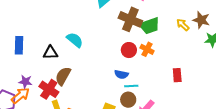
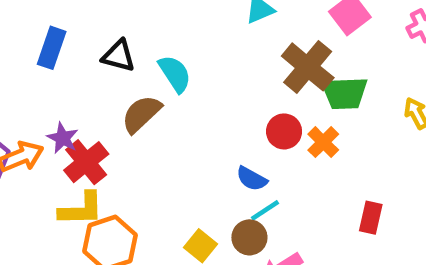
black triangle: (50, 53) -> (119, 56), moved
brown semicircle: (63, 76) -> (141, 114), moved
purple star: (25, 82) -> (63, 138), moved
cyan line: (131, 86) -> (265, 210), turned -48

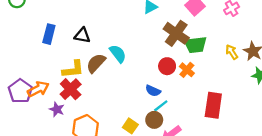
cyan semicircle: (175, 74) -> (118, 54), moved
purple star: (63, 138) -> (57, 109), moved
yellow L-shape: (81, 209) -> (73, 69), moved
red rectangle: (371, 218) -> (213, 105), size x1.6

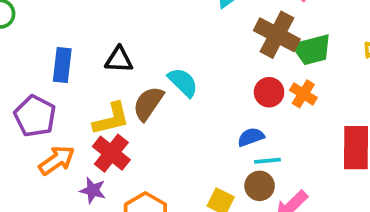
purple pentagon: (20, 91) -> (35, 116), moved
blue semicircle: (153, 91) -> (251, 137), turned 144
cyan line: (161, 106) -> (268, 161), turned 40

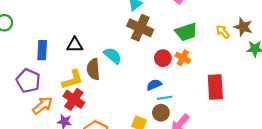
brown cross: (277, 35) -> (140, 28), moved
brown semicircle: (148, 103) -> (93, 69), turned -35

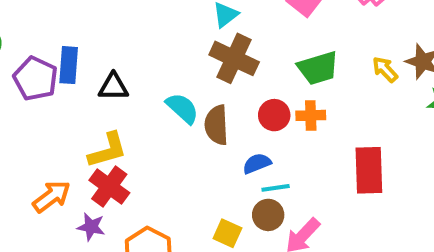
blue rectangle: (42, 50) -> (69, 65), moved
orange cross: (183, 58) -> (311, 115), turned -32
brown semicircle: (93, 69) -> (216, 125), moved
purple pentagon: (28, 81) -> (36, 79), moved

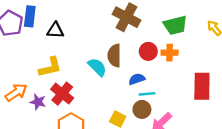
cyan semicircle: (182, 108) -> (97, 67), moved
red cross: (109, 187) -> (62, 94), moved
purple star: (91, 227) -> (38, 102), moved

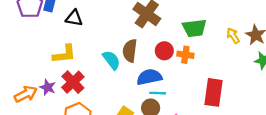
blue semicircle: (137, 79) -> (149, 77), size x1.5
orange arrow: (16, 92) -> (26, 94), moved

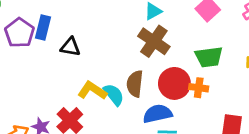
red circle: (164, 51) -> (174, 83), size x1.5
yellow L-shape: (64, 54) -> (92, 91), moved, turned -140

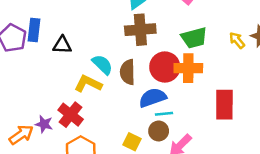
brown cross: (154, 41) -> (140, 30), turned -32
orange cross: (199, 88) -> (188, 68), size x1.5
cyan semicircle: (114, 95) -> (102, 65), moved

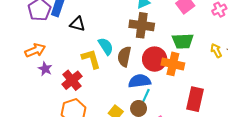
yellow L-shape: (88, 84) -> (91, 59), turned 35
cyan line: (164, 114) -> (146, 96), turned -72
purple star: (44, 124) -> (45, 69), moved
orange arrow: (21, 135) -> (35, 50), moved

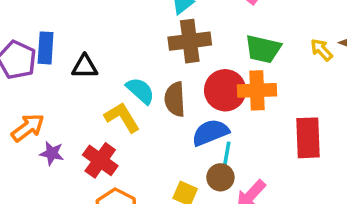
green trapezoid: (183, 41) -> (263, 49), turned 30

